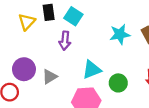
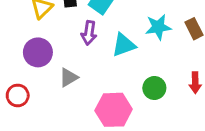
purple circle: (24, 69) -> (38, 52), moved
cyan triangle: (92, 70) -> (124, 45), moved

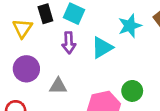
gray triangle: (69, 77) -> (58, 86), turned 42
green circle: (154, 88) -> (132, 91), moved

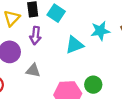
purple arrow: (69, 43) -> (35, 36), moved

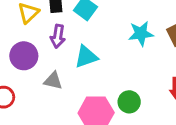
cyan triangle: (74, 45) -> (86, 57), moved

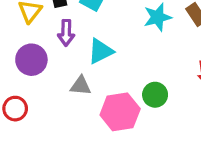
gray triangle: (53, 81) -> (81, 86), moved

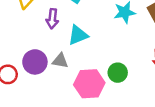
purple circle: (31, 60) -> (35, 62), moved

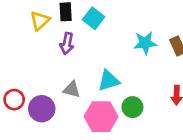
cyan triangle: (78, 35) -> (109, 81), moved
purple circle: (35, 62) -> (42, 109), moved

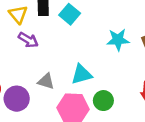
yellow triangle: (40, 21) -> (18, 14), turned -30
purple arrow: (67, 43) -> (28, 40), moved, turned -72

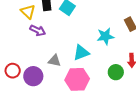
cyan star: (118, 40) -> (105, 36), moved
green circle: (103, 101) -> (116, 72), moved

